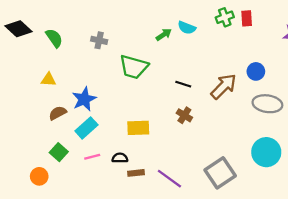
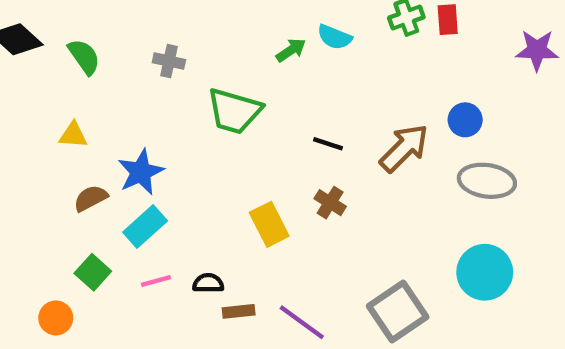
yellow rectangle: (138, 128) -> (269, 224), moved, turned 65

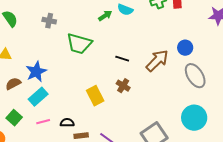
gray ellipse: (487, 181) -> (195, 76), turned 50

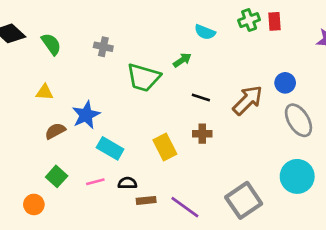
green arrow: (105, 16) -> (182, 60), moved
brown cross: (123, 86) -> (202, 134), turned -32
cyan rectangle: (38, 97) -> (110, 148), moved, turned 72

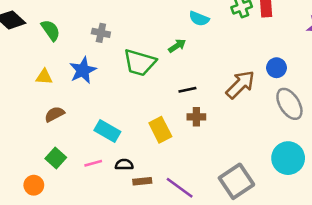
black line: (201, 98) -> (187, 90), moved, turned -30
blue star: (86, 115) -> (83, 70), moved

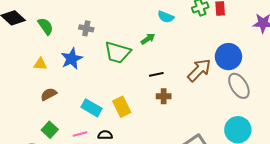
blue circle: (276, 68) -> (228, 57), size x1.6
yellow rectangle: (160, 130) -> (122, 107), moved

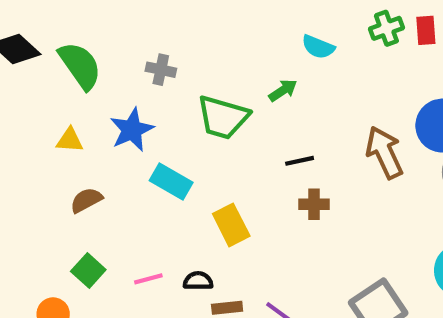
green semicircle: (46, 26) -> (80, 66), size x1.4
brown arrow: (199, 70) -> (384, 152), turned -70
cyan rectangle: (92, 108) -> (171, 181), moved

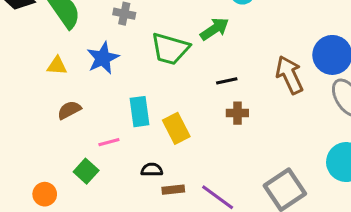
green arrow: (283, 90) -> (215, 29), size x1.4
cyan rectangle: (171, 181) -> (140, 112), moved, turned 52
green square: (88, 271) -> (86, 171), moved
pink line: (148, 279) -> (109, 142), moved

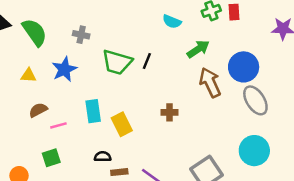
green arrow: (215, 29) -> (198, 49), moved
black line: (227, 81) -> (147, 61), moved, turned -56
pink line: (109, 142) -> (58, 125), moved
green square: (86, 171) -> (51, 158), turned 30

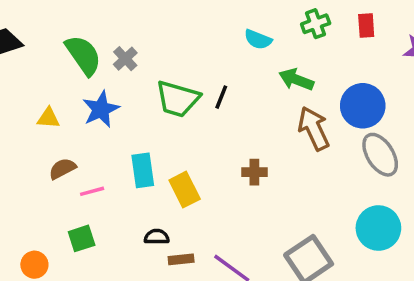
red rectangle: (234, 12) -> (366, 25), moved
green semicircle: (35, 32) -> (83, 55), moved
gray cross: (81, 35) -> (125, 59), turned 35
green arrow: (198, 49) -> (296, 80), turned -125

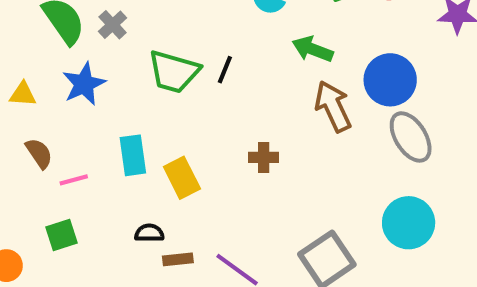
brown semicircle: (62, 169) -> (39, 153), turned 84

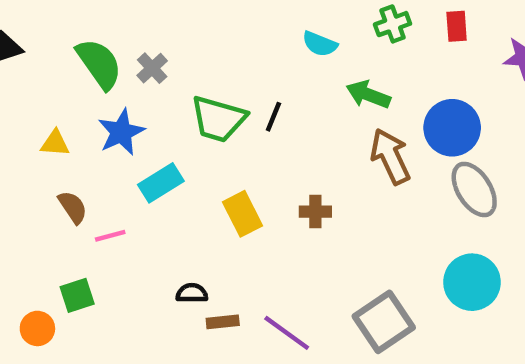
cyan rectangle: (133, 155) -> (161, 183), moved, turned 66
yellow rectangle: (182, 178) -> (243, 214), moved
green square: (62, 235) -> (77, 295), moved

